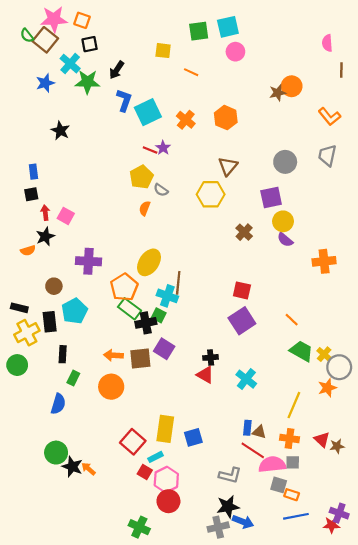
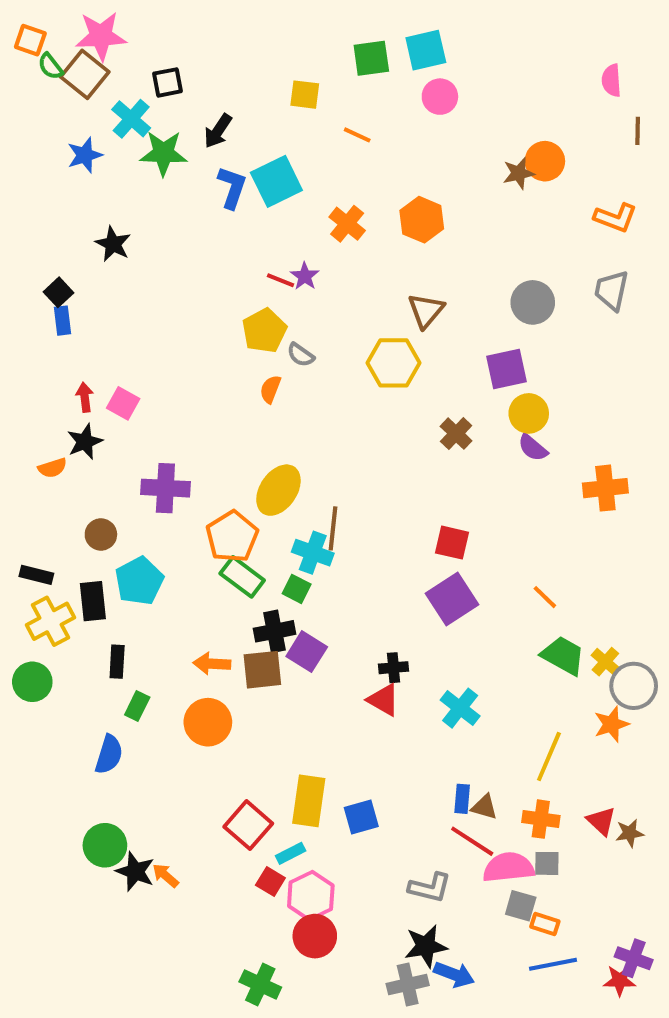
orange square: (82, 20) -> (30, 40), moved
cyan square: (148, 112) -> (276, 181), moved
orange L-shape: (329, 116) -> (615, 218), turned -30
black square: (31, 194) -> (59, 292), moved, turned -32
black cross: (146, 323) -> (274, 631), moved

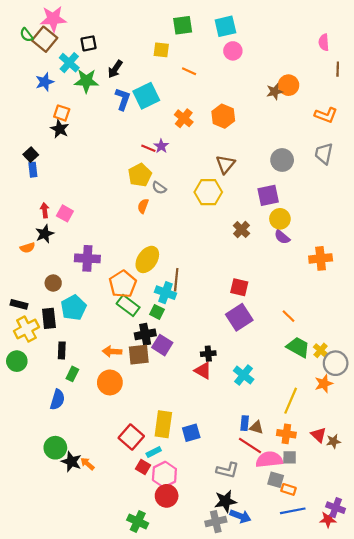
orange square: (30, 40) -> (62, 113), moved
green square: (371, 58) -> (183, 25), moved

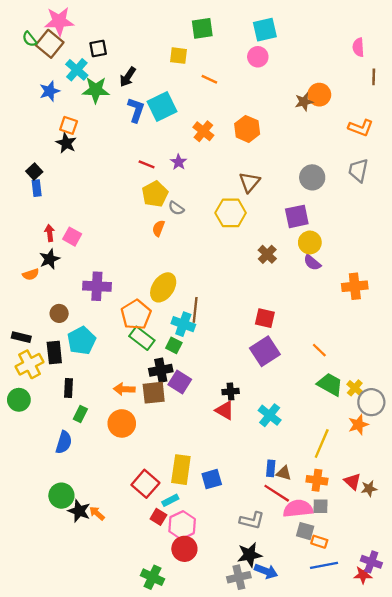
cyan square: (225, 26) -> (265, 30), moved
red line: (148, 148) -> (147, 164), moved

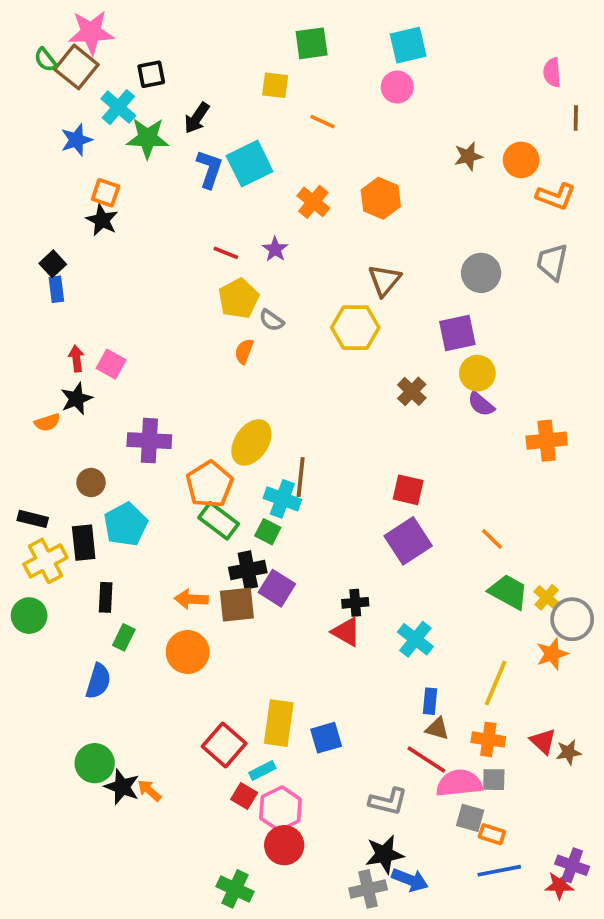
orange circle: (319, 95) -> (521, 160), moved
blue rectangle: (271, 468) -> (430, 701), moved

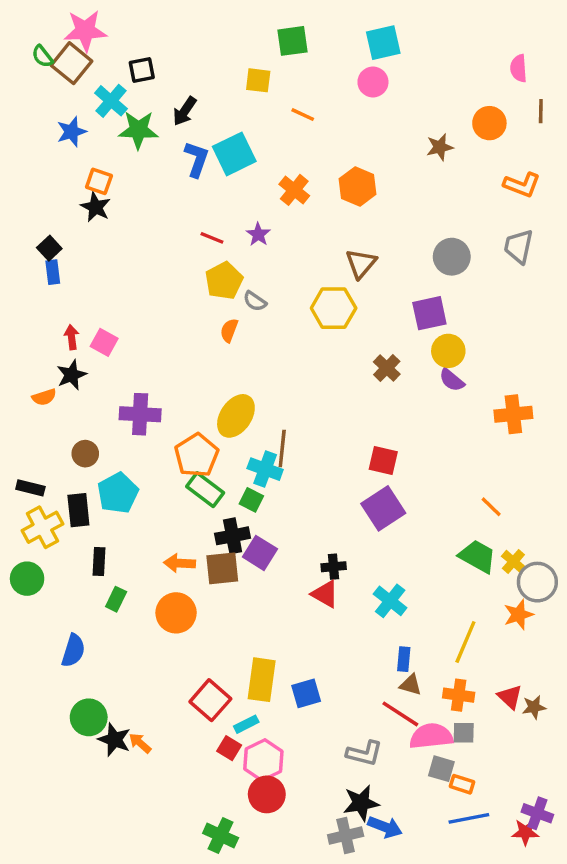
orange circle: (521, 160) -> (489, 123), moved
orange line: (492, 539) -> (491, 507), moved
blue semicircle: (98, 681) -> (73, 651), moved

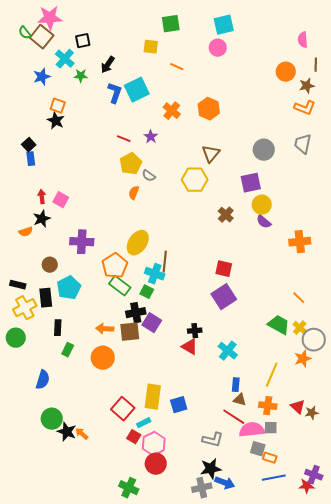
green star: (138, 130) -> (81, 76), size x0.6
brown star: (440, 147) -> (307, 86), moved
orange line: (491, 507) -> (299, 298), moved

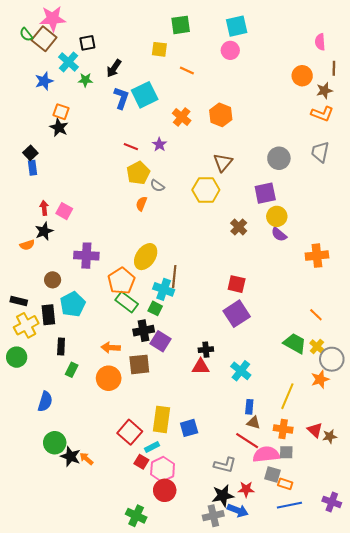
brown square: (130, 332) -> (139, 364), moved
red triangle: (190, 347) -> (201, 367), turned -30
red star: (307, 486) -> (246, 489), moved

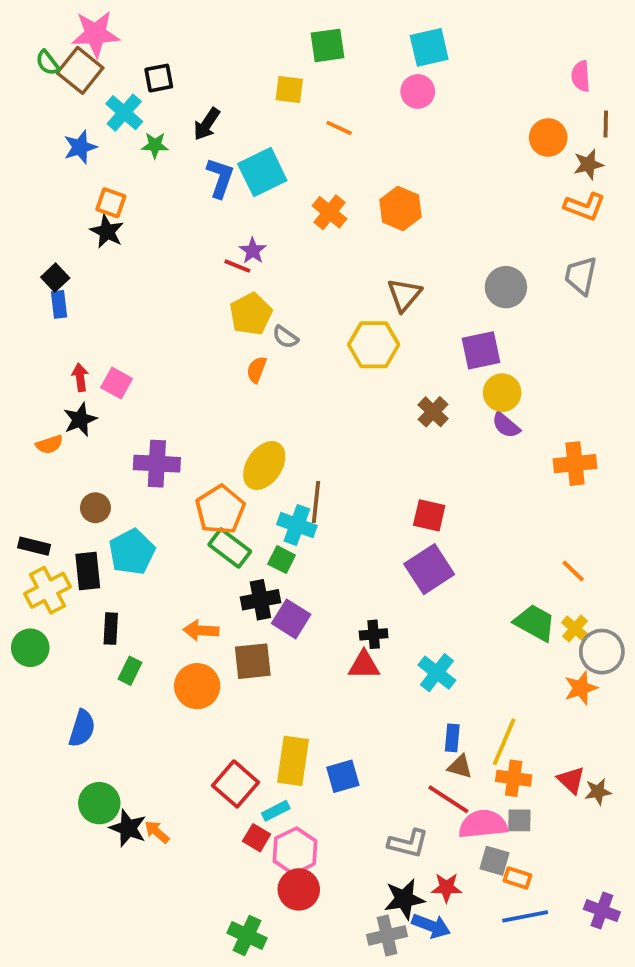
purple star: (159, 144) -> (253, 251), moved
yellow line: (287, 396) -> (504, 742), moved

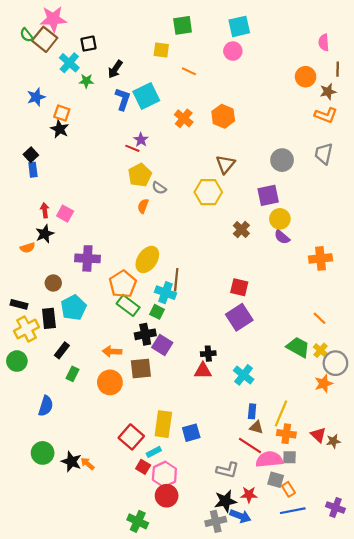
blue star: (80, 147) -> (36, 97), moved
black rectangle: (111, 629) -> (62, 350), turned 35
green circle: (99, 803) -> (43, 453), moved
orange rectangle: (517, 878) -> (288, 489), turned 40

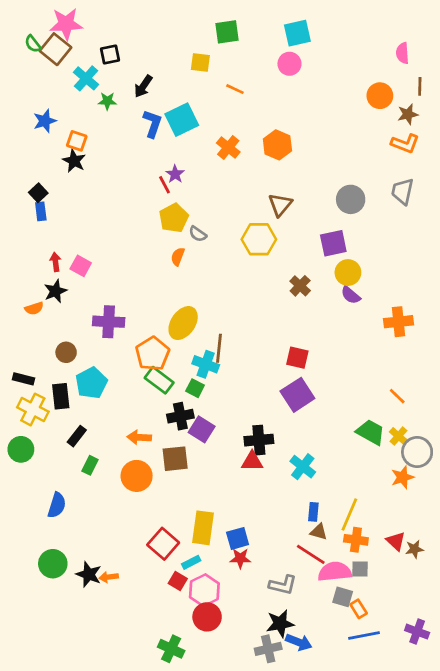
red line: (132, 148) -> (164, 185), turned 40
yellow cross: (27, 329) -> (33, 409), turned -35
black cross: (208, 354) -> (259, 440), size x1.5
orange arrow: (87, 464) -> (109, 577), turned -48
red star: (249, 495) -> (240, 558), moved

